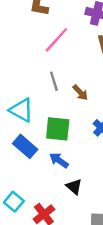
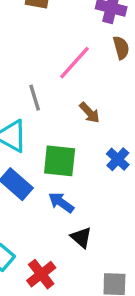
pink line: (56, 40) -> (75, 63), moved
gray line: (54, 81) -> (35, 98), moved

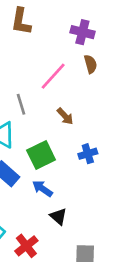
blue cross: (118, 159) -> (88, 154), turned 30
green square: (60, 161) -> (41, 155), turned -32

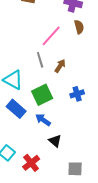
gray line: (21, 104) -> (40, 60), moved
brown arrow: (65, 116) -> (60, 66), turned -104

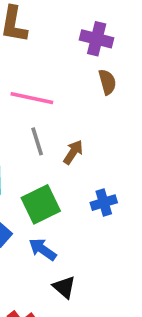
pink line: (51, 36) -> (32, 98), moved, turned 60

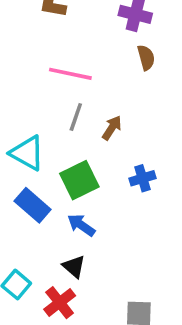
gray line: (37, 141) -> (76, 117), turned 36
black triangle: (64, 287) -> (74, 267), moved

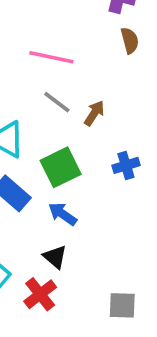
gray line: (76, 117) -> (57, 102), turned -72

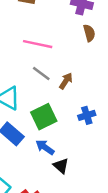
black triangle: (55, 257) -> (61, 166), moved

